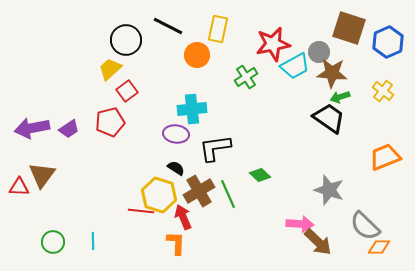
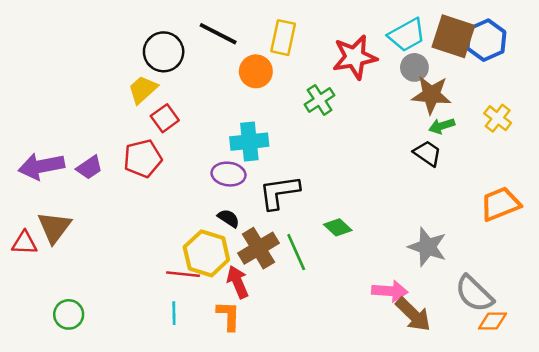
blue hexagon: (388, 42) -> (486, 40), moved
cyan trapezoid: (295, 66) -> (407, 35), moved
black trapezoid: (329, 118) -> (427, 153), size x0.7
cyan line: (93, 241) -> (174, 313), moved

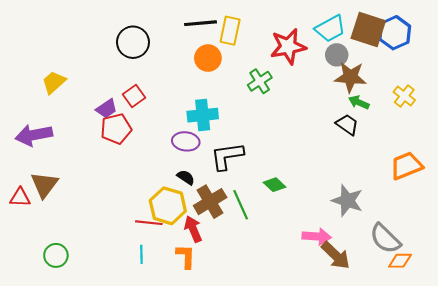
black line: (218, 34) -> (201, 23), moved, turned -32
yellow trapezoid: (143, 90) -> (54, 82), moved
green arrow: (442, 126) -> (359, 102), turned 42
purple trapezoid: (89, 168) -> (107, 109), moved

